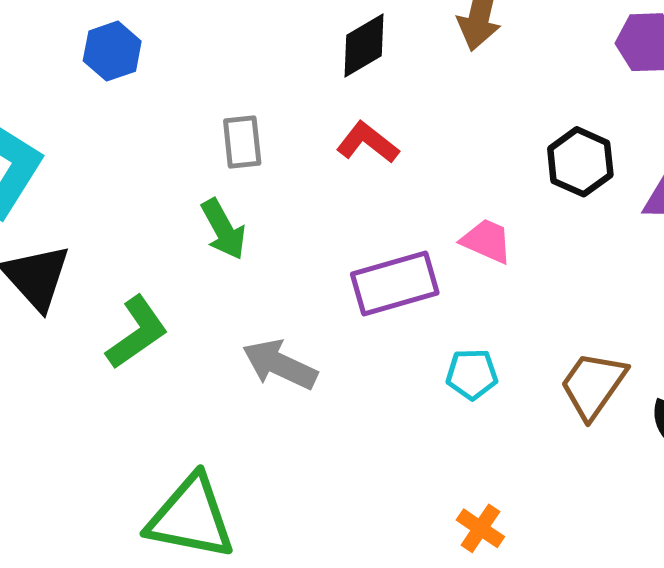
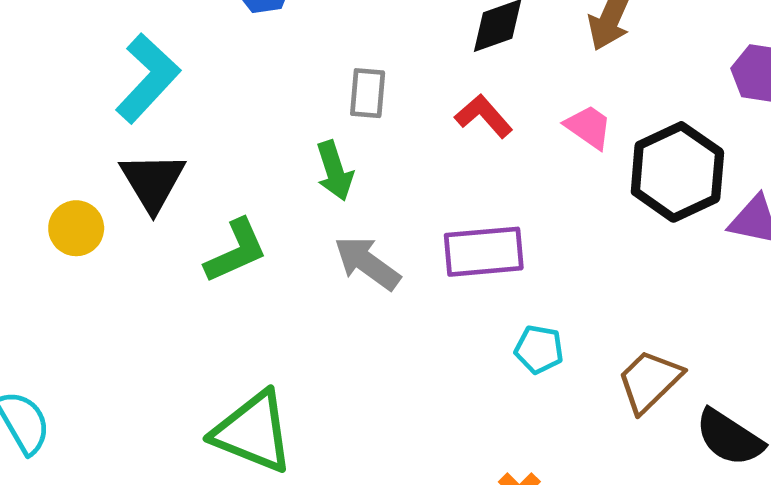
black hexagon: (580, 162) -> (677, 172), size x1.5
pink trapezoid: (487, 241) -> (589, 127), moved
gray arrow: (280, 365) -> (367, 263), moved

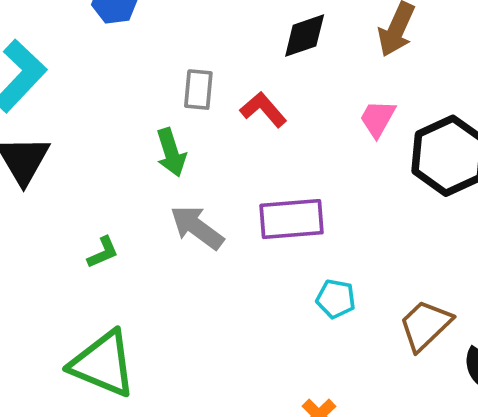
red L-shape: (484, 116) -> (263, 109), moved
pink trapezoid: (589, 127) -> (378, 119), turned -96
green L-shape: (236, 251) -> (103, 252), moved, size x0.6

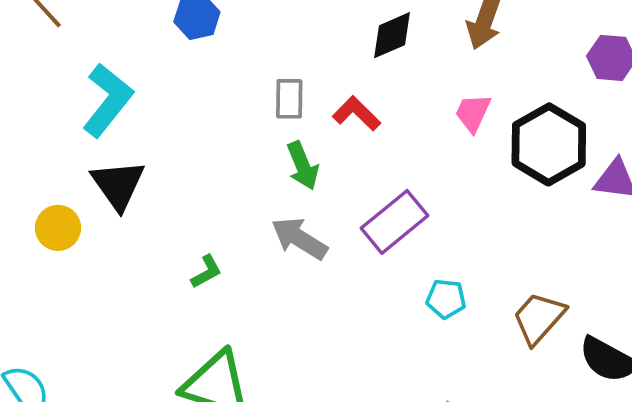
green arrow: (171, 152) -> (303, 166), moved
purple rectangle: (292, 219) -> (394, 222), turned -30

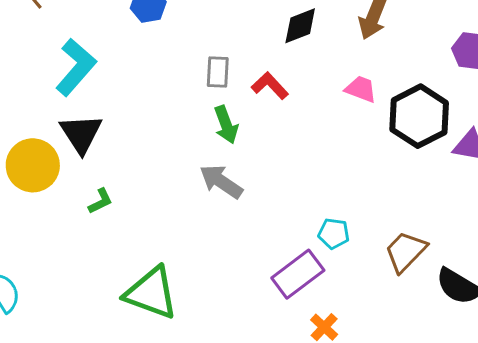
pink trapezoid: (473, 113) -> (361, 89), turned 84
purple rectangle: (394, 222) -> (298, 274), moved
yellow circle: (58, 228) -> (33, 165), size x1.5
green L-shape: (206, 272) -> (100, 201), moved

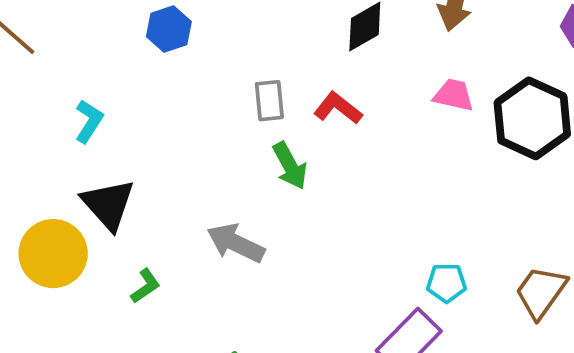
cyan L-shape: (76, 67) -> (89, 121), size x0.6
gray arrow: (221, 182) -> (236, 243), moved

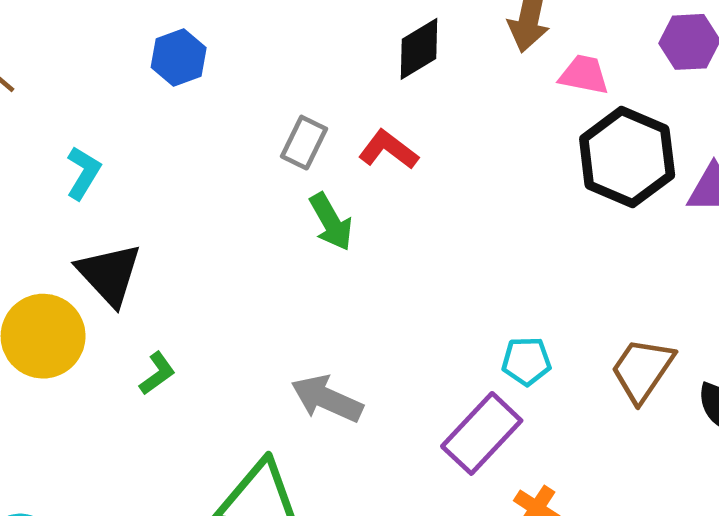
pink trapezoid: (454, 95) -> (584, 75), moved
gray rectangle: (269, 101) -> (304, 143), turned 33
gray arrow: (236, 243) -> (327, 399), moved

